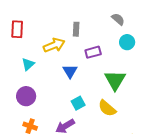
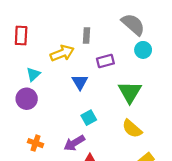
gray semicircle: (118, 19) -> (133, 24), size x1.6
purple circle: (26, 96) -> (27, 99), moved
yellow semicircle: (107, 108) -> (132, 129), moved

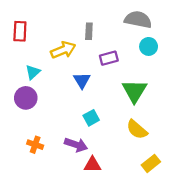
gray semicircle: (133, 24) -> (138, 20), turned -30
purple arrow: (74, 143) -> (76, 145), turned -130

